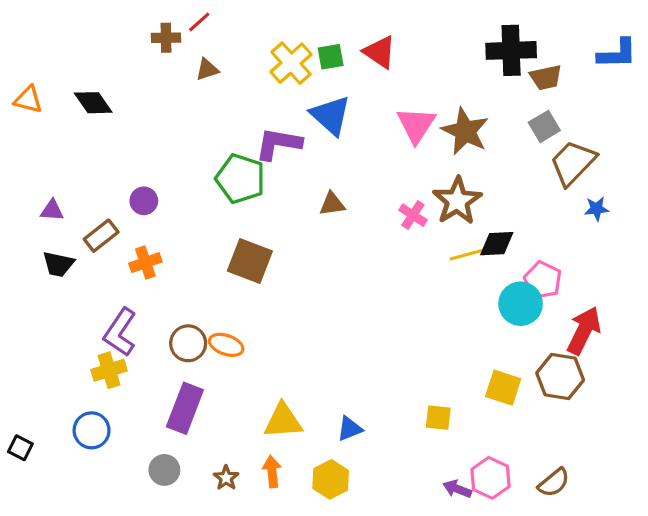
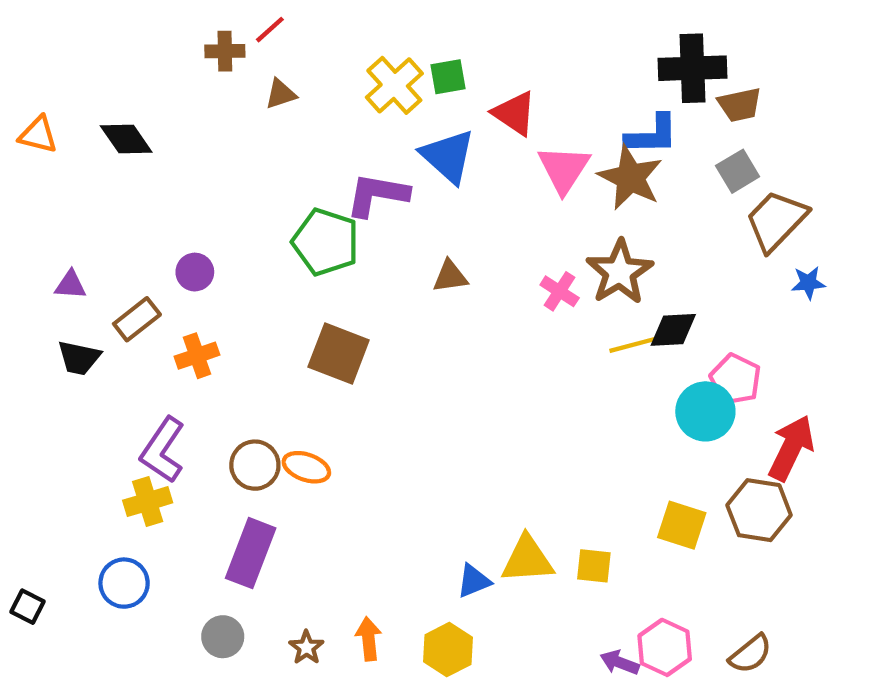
red triangle: (380, 52) -> (514, 113), moved
blue L-shape: (617, 54) -> (652, 135), moved
yellow triangle: (283, 421) -> (527, 559), moved

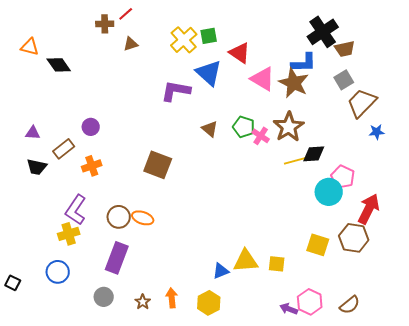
black cross: (693, 68) -> (323, 32), turned -32
orange triangle: (38, 135) -> (30, 47), moved
pink triangle: (564, 169) -> (263, 79), turned -32
green pentagon: (326, 242) -> (244, 127), moved, size x0.7
brown triangle: (450, 276) -> (210, 129), turned 48

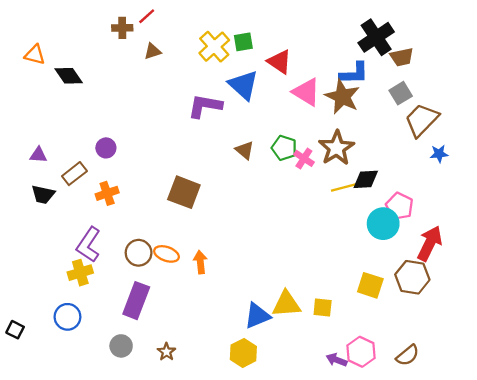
blue triangle: (221, 271) -> (257, 316), size x1.4
orange arrow: (172, 298) -> (200, 262), moved

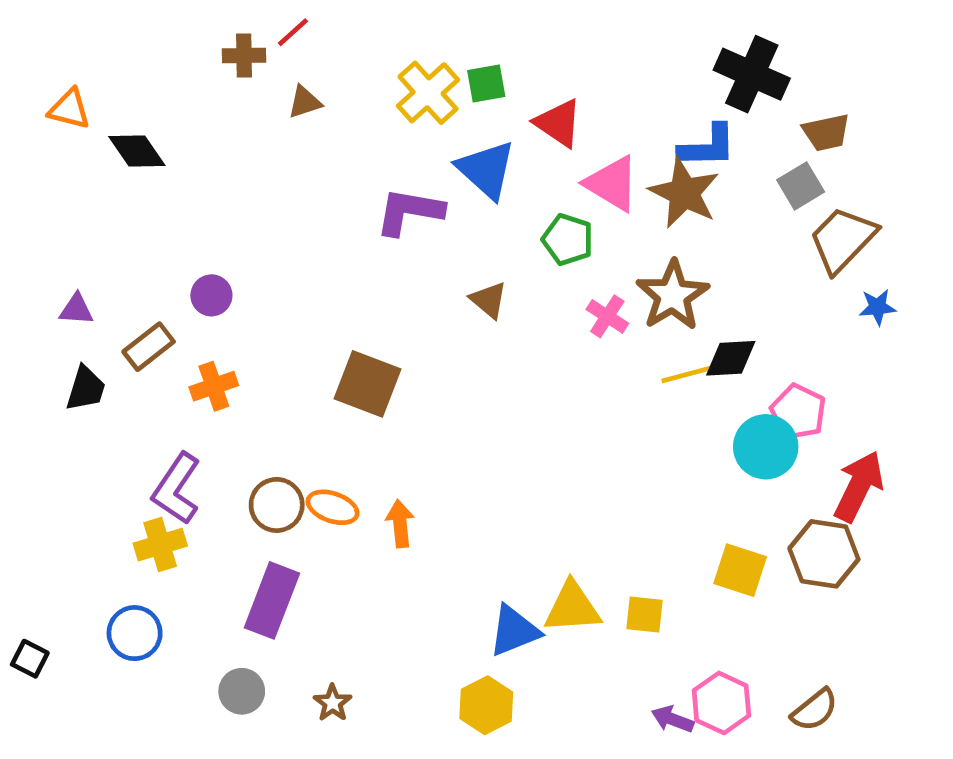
black cross: (376, 37) -> (752, 74), turned -32
brown trapezoid: (402, 57) -> (826, 132), moved
green pentagon: (284, 148) -> (568, 239), moved
black trapezoid: (43, 195) -> (86, 389), turned -85

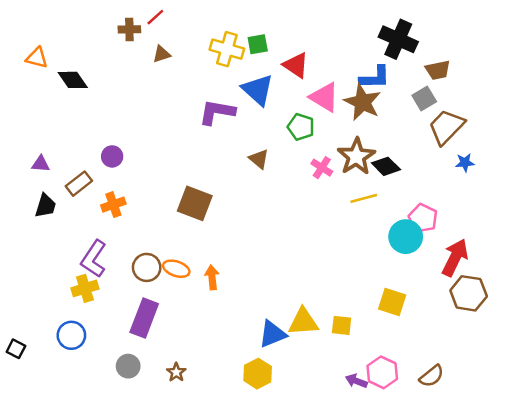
yellow cross: (428, 93) -> (227, 49), turned -32
black diamond: (731, 358) -> (386, 166), moved, turned 48
brown hexagon: (824, 554) -> (469, 293), moved

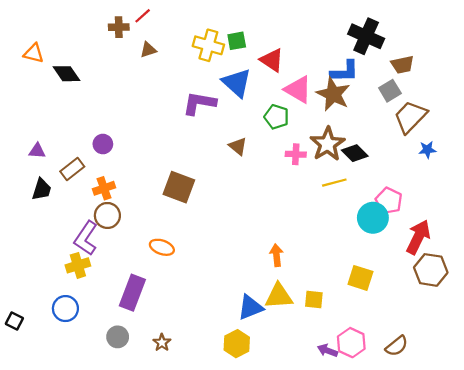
pink cross: (322, 168) -> (296, 154), turned -30
brown circle: (147, 267) -> (107, 215), moved
orange arrow: (212, 277) -> (276, 255), moved

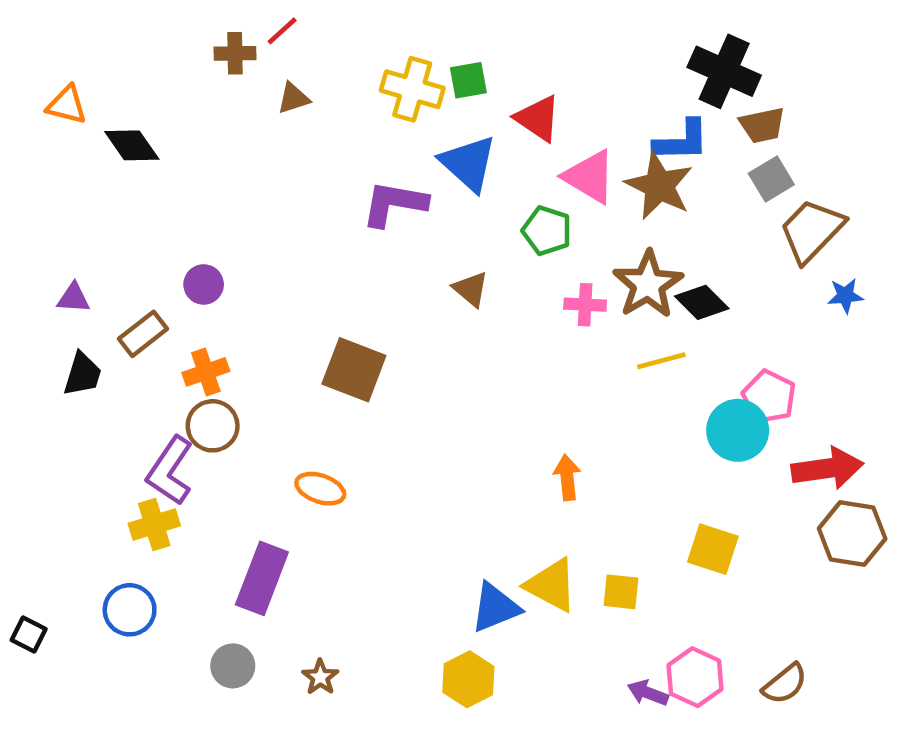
brown trapezoid: (402, 65) -> (762, 125), moved
red arrow: (418, 237) -> (827, 468), turned 56
orange arrow: (276, 255) -> (567, 477), moved
yellow triangle: (279, 296) -> (551, 585), turned 32

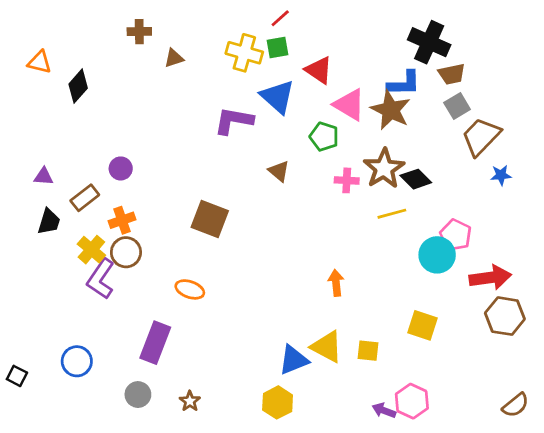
red line: (282, 31) -> (280, 18), moved
black diamond: (132, 145) -> (78, 86), turned 76
yellow cross: (154, 525) -> (91, 250), moved, turned -32
brown semicircle: (785, 684) -> (516, 405), moved

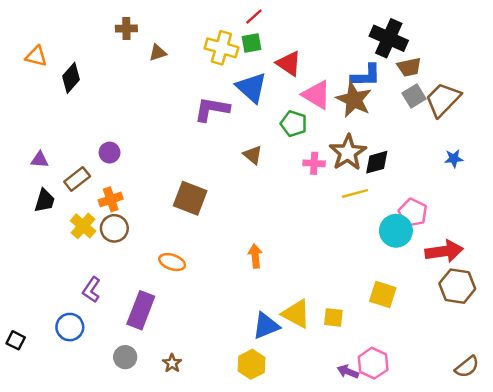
brown trapezoid: (481, 137) -> (443, 100), moved
black diamond: (416, 179) -> (377, 162), turned -60
purple L-shape: (101, 279) -> (91, 290), moved, size x0.7
orange arrow: (336, 283) -> (255, 256), moved

